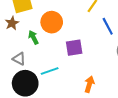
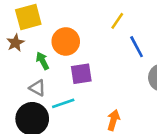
purple square: (74, 48) -> (81, 74), moved
gray triangle: (19, 59) -> (37, 88), moved

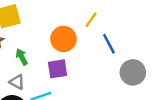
orange circle: (66, 41) -> (63, 39), moved

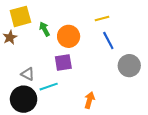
yellow line: (91, 20) -> (102, 19), moved, turned 40
green arrow: (22, 57) -> (44, 29), moved

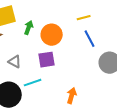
green arrow: (44, 29) -> (29, 28), turned 48
gray triangle: (28, 74) -> (15, 62), moved

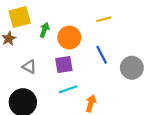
blue line: (90, 39) -> (102, 55), moved
cyan line: (33, 83) -> (68, 89), moved

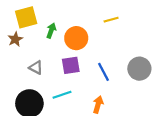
blue line: (102, 55) -> (103, 72), moved
cyan line: (68, 89) -> (62, 95), moved

